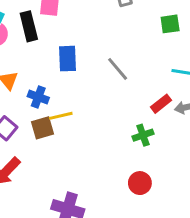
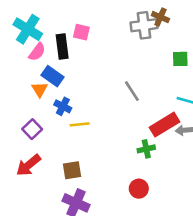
blue rectangle: (68, 59) -> (53, 76), moved, turned -60
red rectangle: (161, 104) -> (165, 125), size x1.6
brown square: (43, 128) -> (72, 170), moved

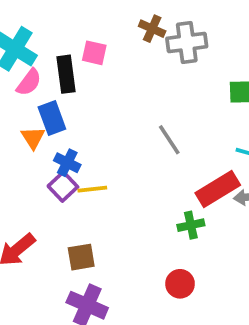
brown cross: (160, 17) -> (152, 29), moved
blue rectangle: (53, 76) -> (52, 118), turned 35
purple square: (32, 129) -> (63, 187), moved

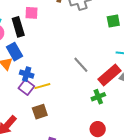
gray line: (169, 140) -> (81, 65), moved
brown square: (81, 257) -> (40, 112), moved

